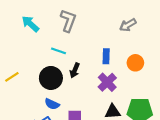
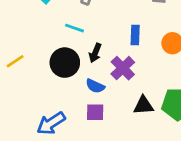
purple cross: (107, 82) -> (123, 68), moved
blue semicircle: (52, 104) -> (95, 86), moved

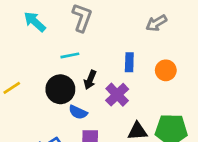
cyan line: (74, 28) -> (70, 55), turned -30
blue semicircle: (95, 86) -> (78, 112), moved

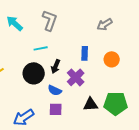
blue semicircle: (78, 112) -> (55, 90), moved

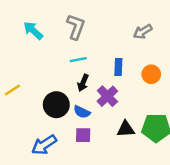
cyan line: (41, 48) -> (78, 60), moved
black circle: (34, 73) -> (56, 105), moved

